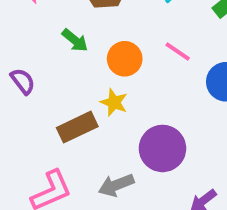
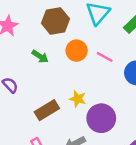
orange circle: (125, 59) -> (77, 51), moved
yellow star: (114, 102) -> (78, 99), moved

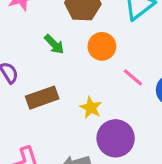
pink line: (105, 57) -> (133, 77), moved
brown rectangle: (47, 110) -> (42, 98), moved

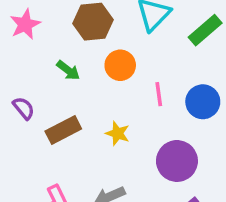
pink line: (133, 77) -> (159, 94), turned 50
purple circle: (116, 138) -> (177, 161), moved

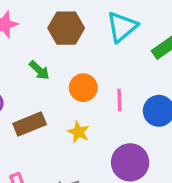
orange circle: (120, 65) -> (83, 88), moved

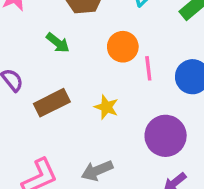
orange circle: (83, 88) -> (123, 47), moved

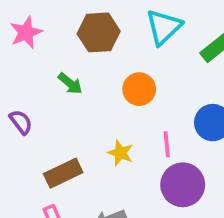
pink line: (148, 68) -> (167, 144), moved
brown rectangle: (52, 103) -> (63, 173), moved

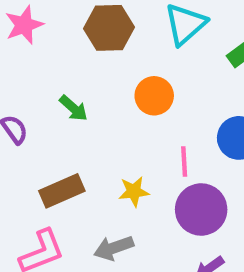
green arrow: (70, 83) -> (73, 108), moved
yellow star: (120, 153) -> (134, 191), moved, turned -30

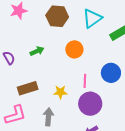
green arrow: (73, 108) -> (37, 51), turned -72
gray arrow: (114, 248) -> (48, 117), turned 108

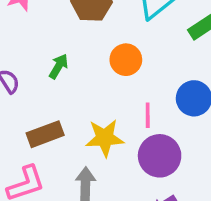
green arrow: (37, 51) -> (59, 66), turned -32
yellow star: (60, 92) -> (105, 138), size x1.5

